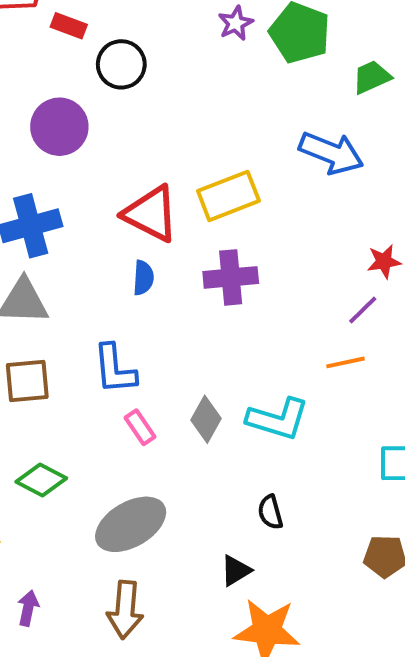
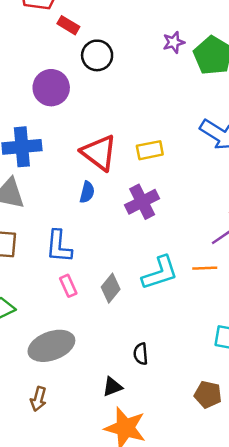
yellow rectangle: (228, 196) -> (150, 150), size x0.7
purple cross: (231, 277) -> (142, 202), turned -32
cyan L-shape: (278, 419) -> (160, 273), moved, turned -45
brown arrow: (125, 610) -> (38, 399), size x0.7

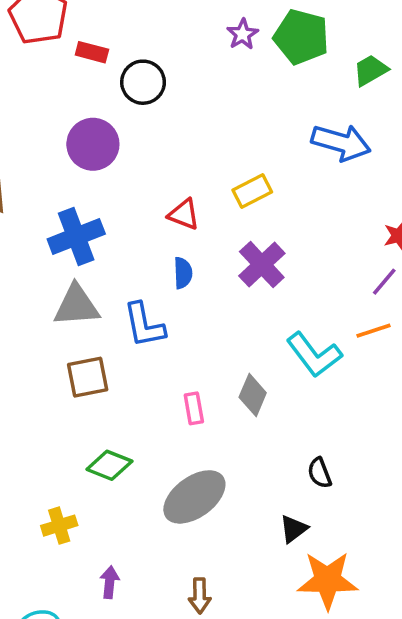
red triangle: (99, 153) -> (184, 214), size x0.6
blue L-shape: (59, 246) -> (144, 325), moved
cyan L-shape: (160, 273) -> (314, 355), turned 87
pink rectangle: (68, 286) -> (194, 408), turned 30
brown arrow: (38, 399) -> (200, 596), moved

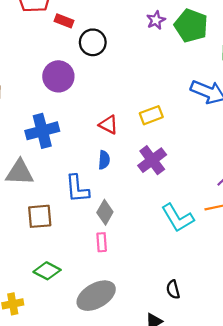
gray triangle: (76, 306) -> (20, 172), moved
gray diamond: (253, 395) -> (105, 212), moved

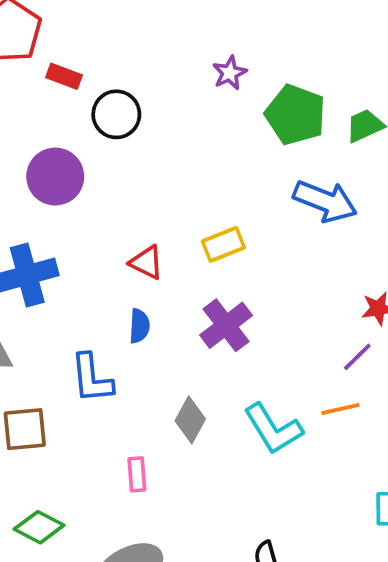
green pentagon: (191, 26) -> (295, 115), moved
gray diamond: (105, 212) -> (190, 420), moved

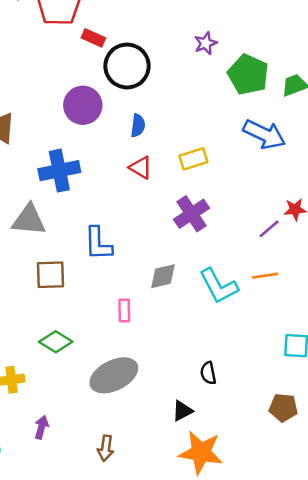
black circle: (116, 114) -> (127, 66), size x1.4
blue semicircle: (139, 326) -> (138, 126), moved
purple line: (357, 357) -> (269, 229), moved
gray diamond: (190, 420) -> (163, 276), turned 44

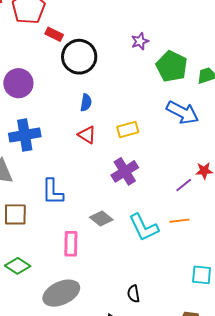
purple circle: (83, 105) -> (18, 83), moved
gray diamond: (163, 276) -> (101, 218), turned 50
pink rectangle: (124, 311) -> (71, 244), size x1.4

